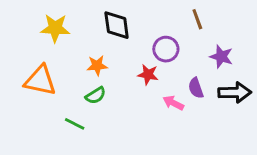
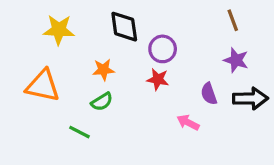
brown line: (197, 19) -> (233, 20), moved
purple circle: (166, 49) -> (163, 49), moved
pink arrow: (173, 103) -> (188, 122), moved

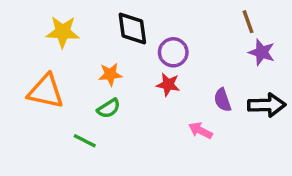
purple star: (236, 60) -> (262, 52), moved

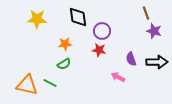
orange triangle: (46, 91) -> (27, 85), moved

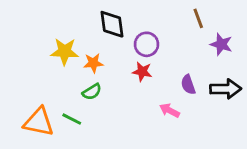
brown line: (146, 13) -> (198, 18), moved
yellow star: (37, 19) -> (65, 52), moved

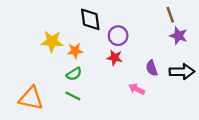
brown line: (198, 18) -> (170, 15), moved
green line: (72, 119) -> (73, 96), moved

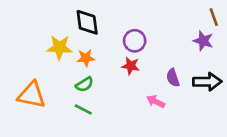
brown line: (170, 15) -> (214, 17), moved
black diamond: (90, 19) -> (87, 22), moved
orange triangle: (31, 98) -> (32, 95), moved

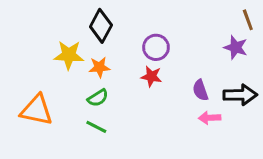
black diamond: (87, 22) -> (101, 26), turned 36
pink arrow: (156, 101) -> (210, 118), moved, turned -30

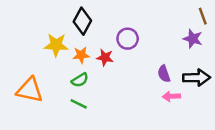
red star: (151, 76) -> (105, 57), moved

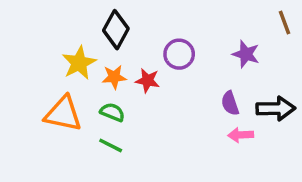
purple star: (193, 39) -> (246, 54), moved
yellow star: (56, 45) -> (79, 63), turned -30
green semicircle: (80, 80) -> (112, 112), turned -126
orange triangle: (30, 90) -> (63, 114), moved

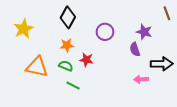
yellow star: (79, 63) -> (24, 29), moved
red star: (147, 80) -> (86, 60), moved
purple semicircle: (230, 103) -> (135, 49), moved
green line: (111, 145) -> (73, 85), moved

